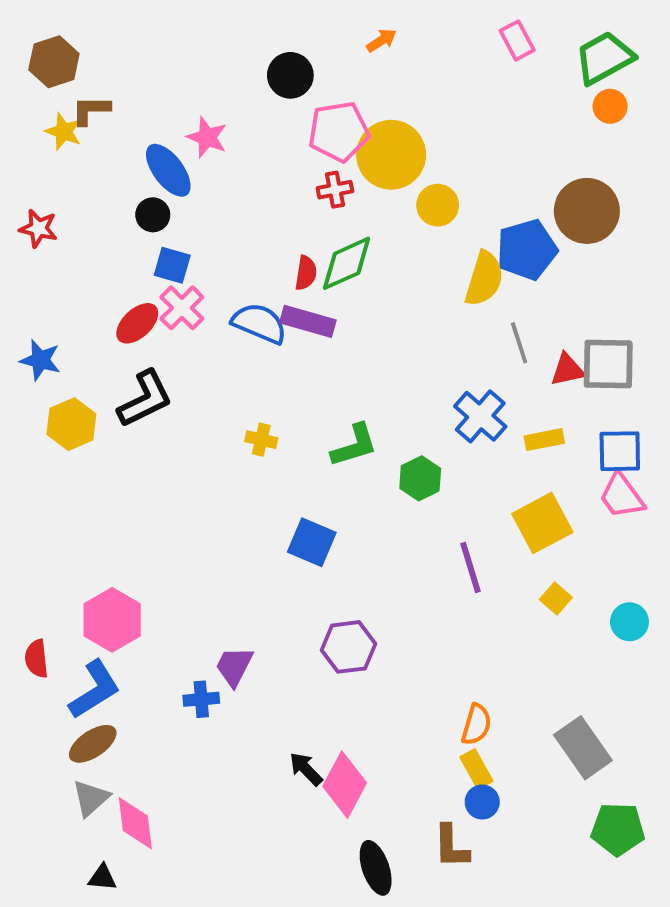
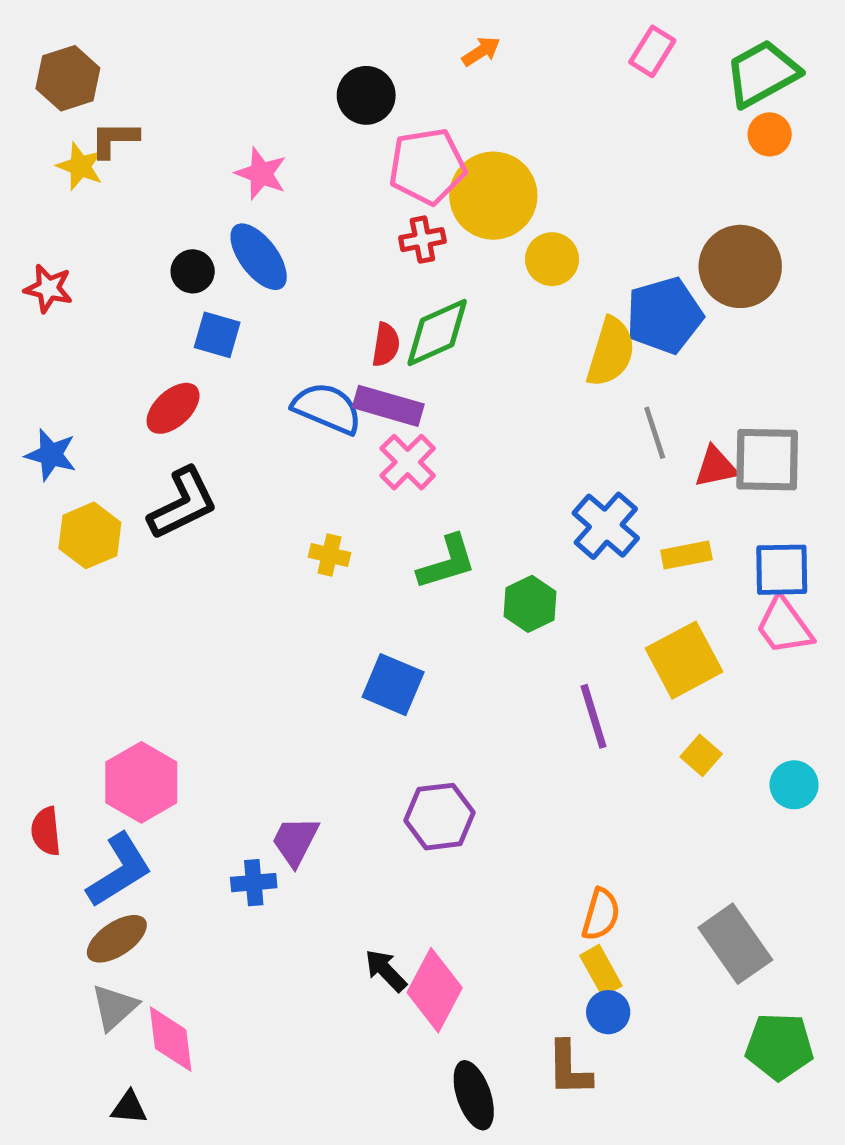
pink rectangle: (517, 40) -> (652, 51), turned 60
blue ellipse: (168, 170) -> (259, 257), moved
pink cross: (182, 308) -> (408, 462), moved

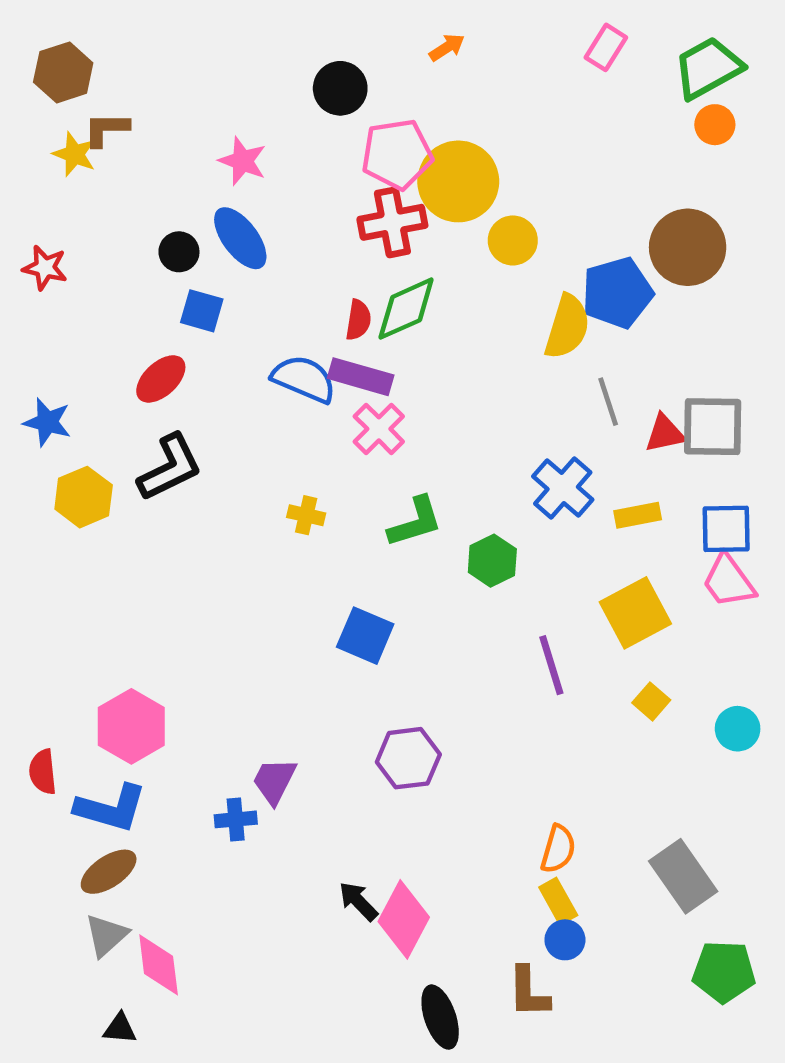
red cross: (422, 240) -> (392, 222), size x1.6
blue L-shape: (119, 870) -> (111, 808), turned 48

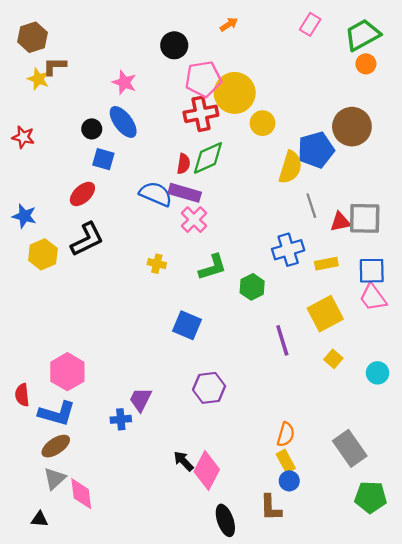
blue cross: (563, 488) -> (288, 250), turned 32
black triangle: (120, 1028) -> (39, 519), moved

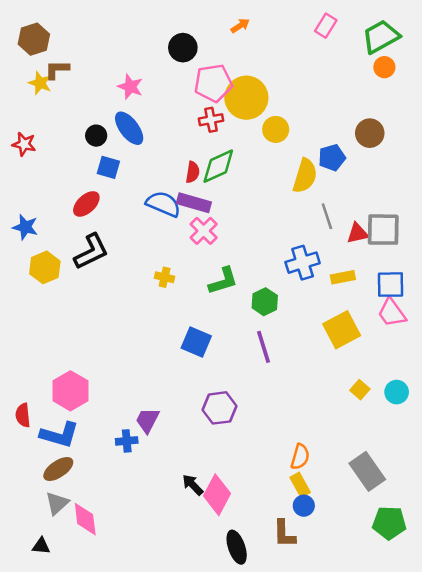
red cross: (201, 114) -> (211, 120), size x0.7
brown circle: (352, 127) -> (370, 133), size x0.7
blue pentagon: (316, 150) -> (332, 158), size x0.7
purple line: (282, 340) -> (263, 347), moved
yellow square: (333, 359) -> (360, 390), moved

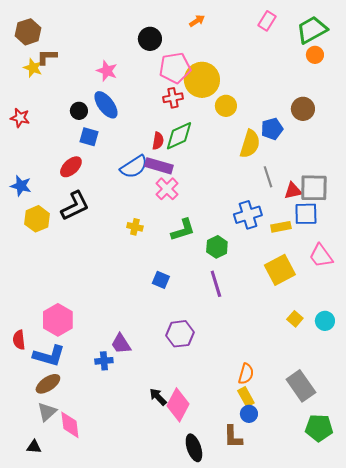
blue semicircle: (163, 204) -> (134, 167), turned 124
blue square: (390, 285) -> (306, 214), moved
blue square: (196, 342) -> (161, 280), size x0.7
purple trapezoid: (147, 420) -> (121, 344), turned -60

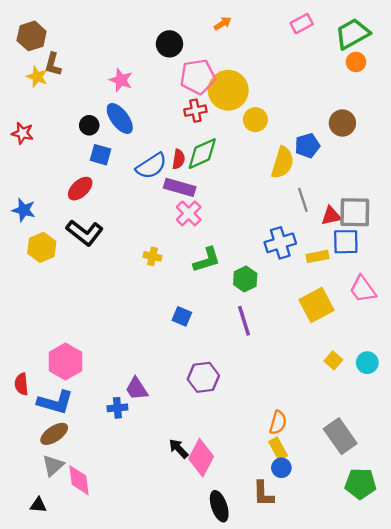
pink rectangle: (267, 21) -> (302, 24), turned 30
brown L-shape: (47, 57) -> (53, 64), turned -75
blue semicircle: (134, 167) -> (151, 166), moved
black L-shape: (75, 206) -> (85, 233), turned 64

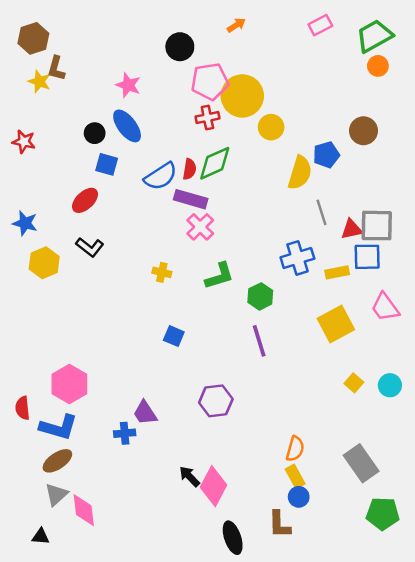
black L-shape: (85, 233) -> (90, 247), size x0.7
blue square: (182, 316) -> (174, 336), moved

